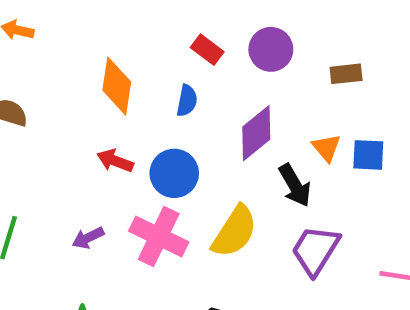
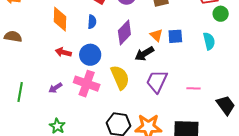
black arrow: (295, 185) -> (144, 54), turned 96
yellow semicircle: (235, 232) -> (120, 77), turned -50

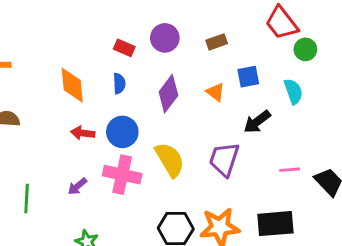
blue square: (175, 36) -> (248, 77), moved
black arrow: (144, 54) -> (257, 122), moved
pink line: (194, 88) -> (290, 170), moved

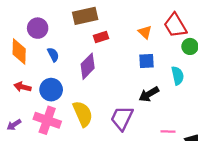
purple circle: (165, 38) -> (38, 28), moved
brown rectangle: (217, 42) -> (85, 16), moved, size x1.6
red rectangle: (124, 48) -> (101, 37), moved, turned -48
blue semicircle: (119, 84) -> (53, 55), turned -32
orange triangle: (215, 92) -> (145, 32), moved

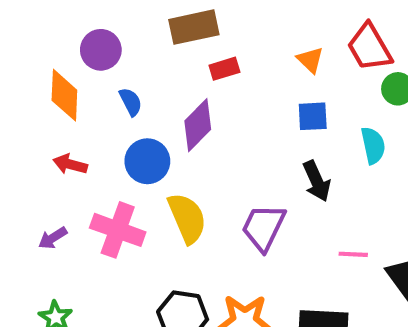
blue circle: (51, 90) -> (147, 161), moved
black arrow: (149, 94) -> (317, 181), turned -84

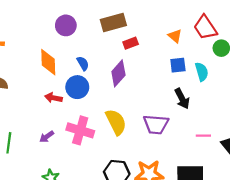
purple circle: (101, 50) -> (66, 25), moved
cyan semicircle: (373, 145) -> (202, 72), moved
blue circle: (147, 161) -> (77, 87), moved
purple trapezoid: (264, 227) -> (156, 124), turned -108

